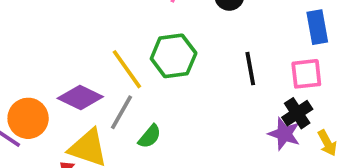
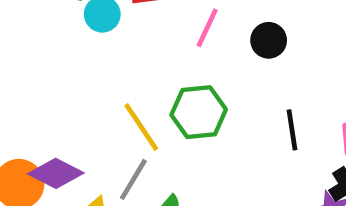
purple diamond: (80, 97) -> (56, 173), moved

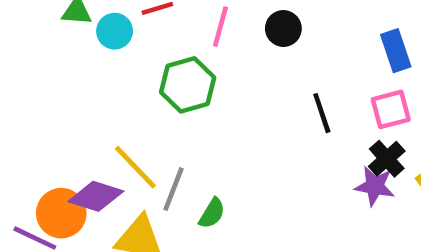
green hexagon: (199, 112) -> (188, 85), moved
yellow line: (141, 127) -> (135, 167), moved

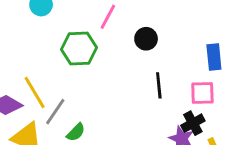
black circle: (283, 29) -> (146, 39), moved

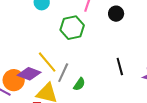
black line: (159, 85) -> (120, 66), moved

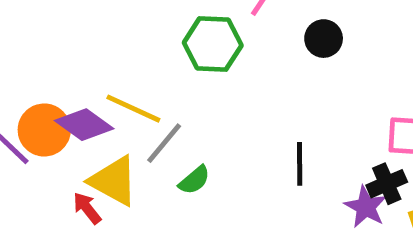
yellow line: (47, 62) -> (133, 109), turned -40

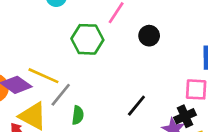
black line: (300, 164) -> (136, 106), turned 40
green semicircle: (194, 180) -> (78, 115), turned -42

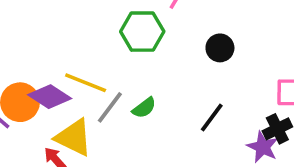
black circle: (149, 36) -> (220, 48), moved
green semicircle: (78, 115) -> (144, 108), moved, turned 48

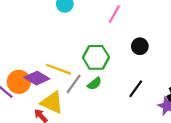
green hexagon: (142, 32) -> (96, 57), moved

